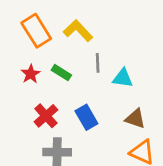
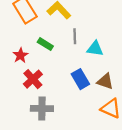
red star: (31, 74) -> (20, 55), moved
blue rectangle: (86, 117) -> (80, 79), moved

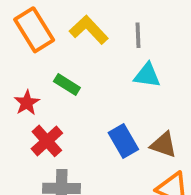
gray line: (75, 36) -> (138, 35), moved
cyan triangle: (95, 49) -> (147, 75), moved

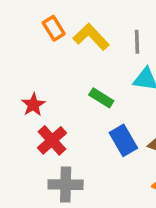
orange rectangle: (34, 30) -> (54, 28), moved, size x0.6
green rectangle: (67, 84) -> (101, 98), moved

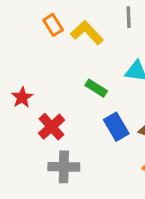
gray line: (137, 42) -> (129, 17), moved
red star: (33, 105) -> (22, 97), moved

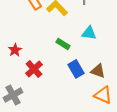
gray cross: (64, 167) -> (13, 95), moved, turned -30

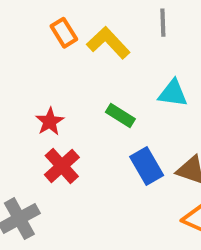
red star: (15, 50) -> (50, 122), moved

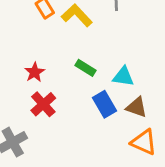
cyan triangle: (173, 93) -> (123, 77), moved

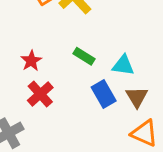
brown triangle: (137, 107) -> (137, 97), turned 40

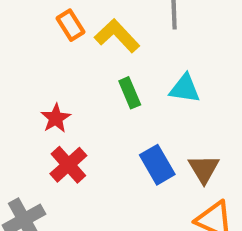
green rectangle: (84, 56) -> (130, 93), moved, turned 35
cyan triangle: (123, 65) -> (185, 89), moved

